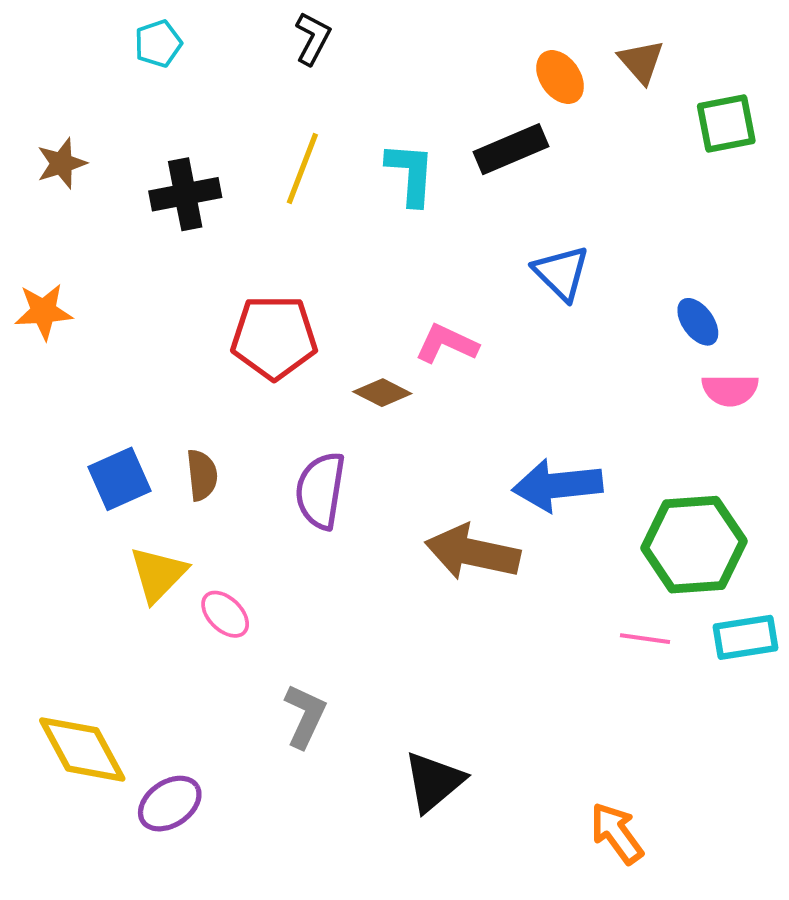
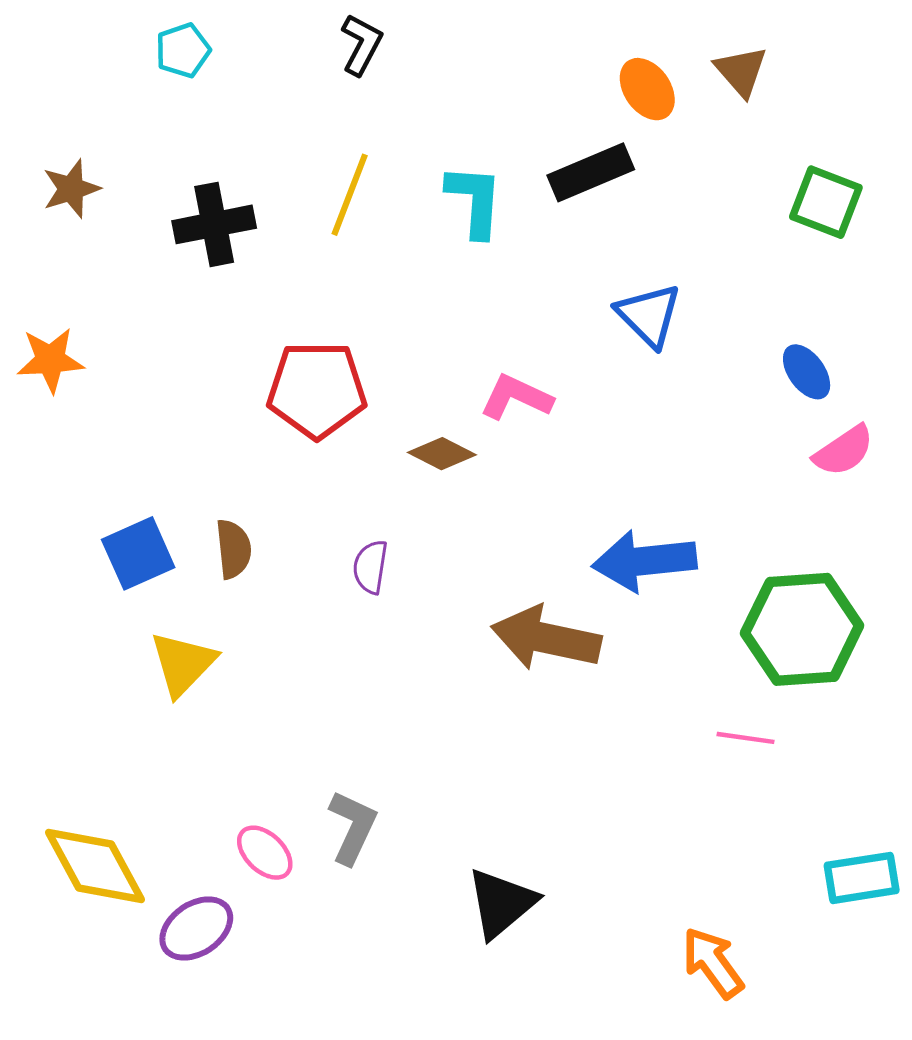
green square: (726, 123) -> (826, 202), moved, turned 32
pink semicircle: (730, 390) -> (844, 451), turned -34
purple semicircle: (320, 491) -> (370, 567), size x0.6
pink ellipse: (225, 614) -> (265, 853), moved
cyan rectangle: (746, 637) -> (862, 878), moved

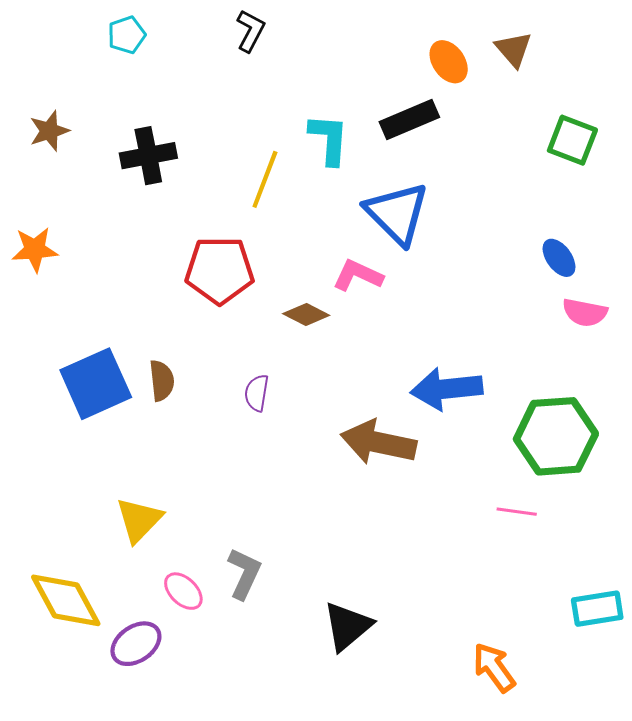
yellow line: (350, 195) -> (265, 179), moved
blue triangle: (649, 315) -> (397, 213), moved, size x1.4
pink semicircle: (844, 451) -> (585, 312), turned 45
blue square: (138, 553) -> (96, 384), size x1.4
yellow triangle: (183, 664) -> (139, 520), moved

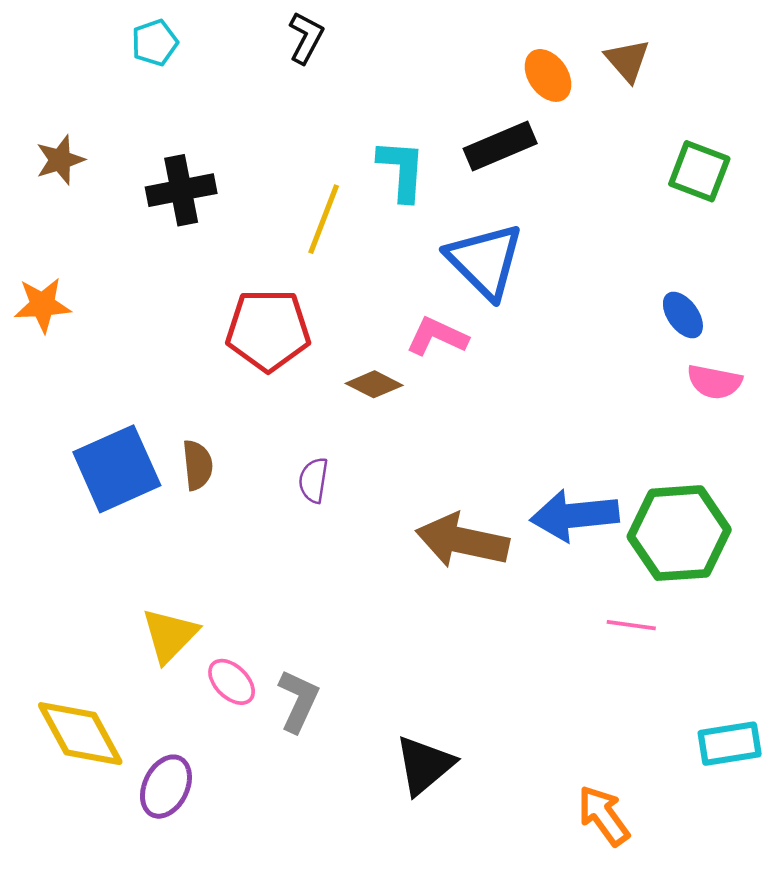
blue arrow: (447, 389) -> (574, 515), moved
pink ellipse: (183, 591) -> (232, 682), moved
purple ellipse: (136, 644) -> (166, 787), turned -30

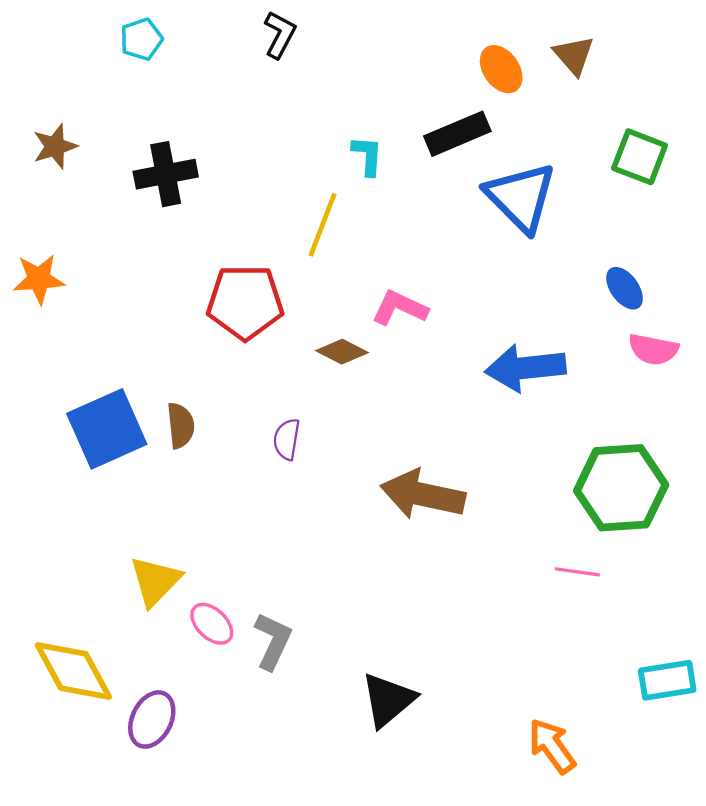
cyan L-shape: (402, 170) -> (367, 156), size x0.7
yellow line: (324, 219) -> (322, 225), moved
blue triangle: (485, 261) -> (521, 197), moved
blue arrow: (574, 515) -> (525, 368), moved

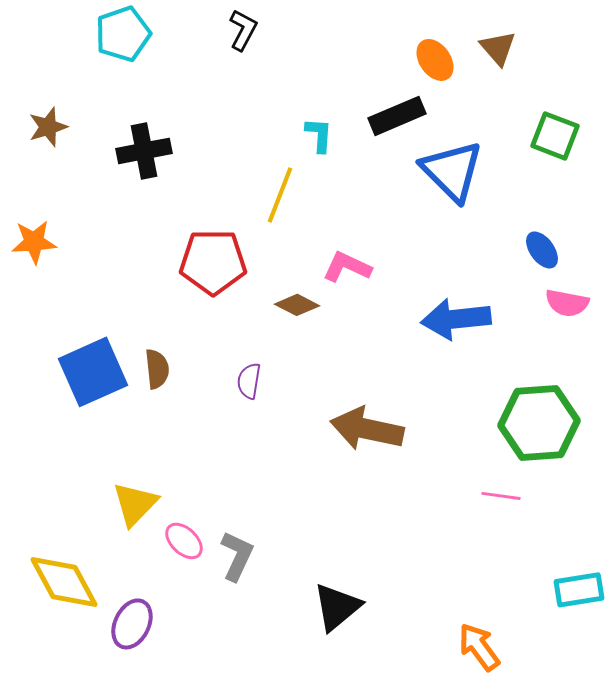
cyan pentagon: (141, 39) -> (123, 34), size x1.5

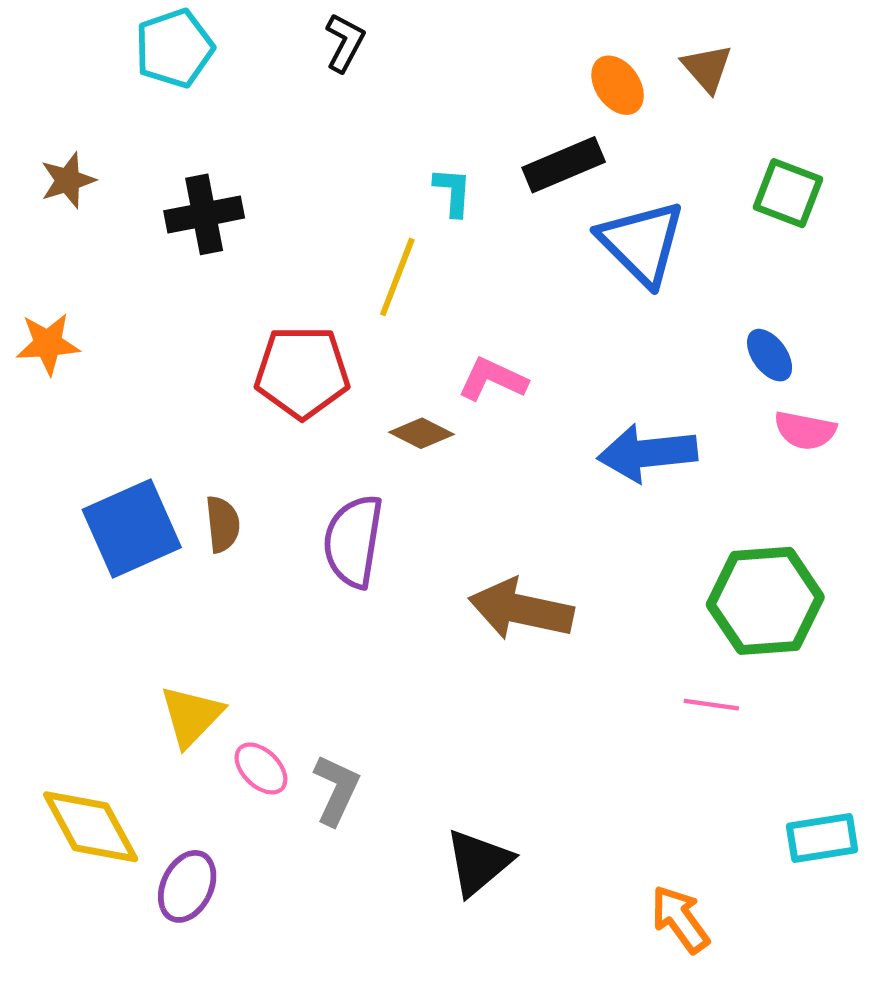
purple semicircle: (249, 381) -> (353, 541), size x1.8

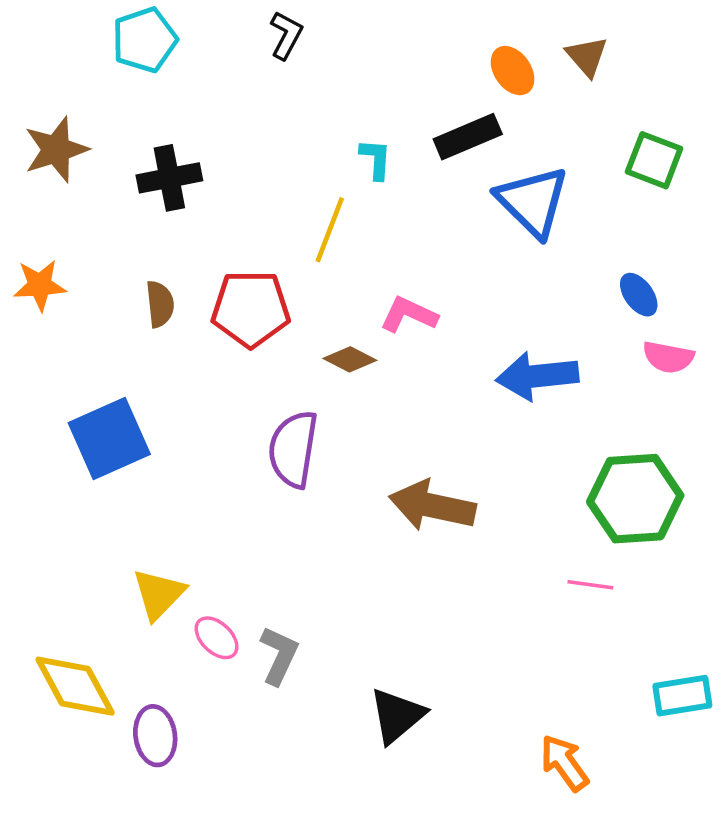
brown star: (68, 180) -> (56, 150), size x1.4
brown semicircle: (223, 524) -> (160, 304), moved
purple ellipse: (187, 886) -> (155, 736), turned -34

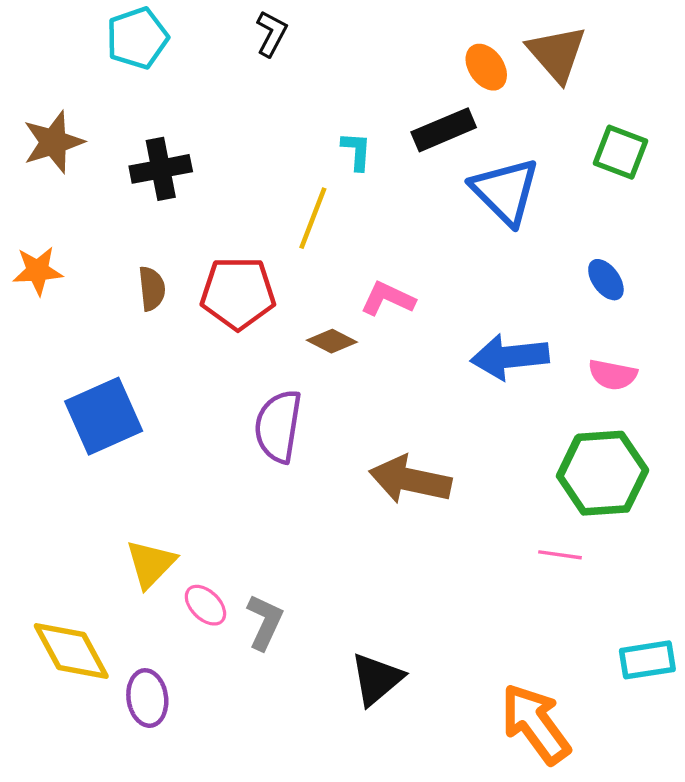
brown triangle: (587, 56) -> (557, 54), size x1.5
pink semicircle: (668, 357) -> (613, 375), moved
orange arrow: (564, 763) -> (535, 724), size x1.5

